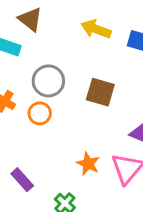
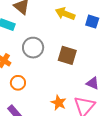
orange circle: (40, 113) -> (18, 83), moved

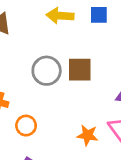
gray circle: (33, 48) -> (47, 71), moved

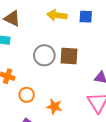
orange star: (87, 135) -> (54, 107), moved

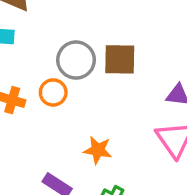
orange circle: (27, 95) -> (53, 92), moved

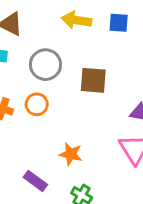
gray circle: (76, 60) -> (45, 65), moved

